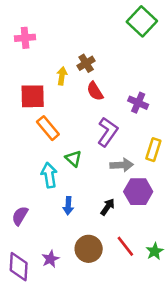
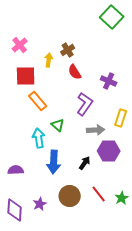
pink cross: (25, 38) -> (20, 45), moved, turned -35
blue arrow: (68, 206) -> (54, 162), size x1.6
purple semicircle: (20, 216) -> (16, 170), turned 56

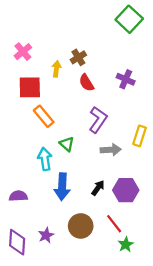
purple cross: (109, 81) -> (126, 79), moved
purple hexagon: (109, 151) -> (126, 190), moved
green star: (122, 198) -> (126, 244), moved

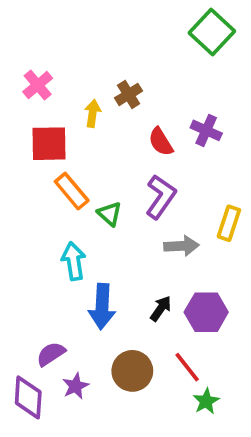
red semicircle: (86, 83) -> (161, 142), moved
green triangle: (67, 144) -> (110, 214), moved
purple semicircle: (18, 196) -> (51, 354), moved, turned -30

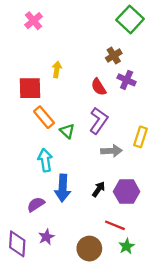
pink cross: (38, 85) -> (34, 21), moved
brown cross: (129, 94) -> (114, 56), moved
purple semicircle: (51, 354) -> (36, 204), moved
red line: (187, 367) -> (115, 225), turned -30
brown circle: (132, 371) -> (89, 249), moved

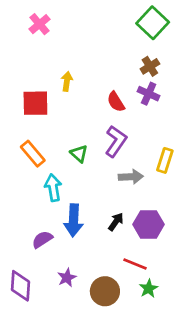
brown cross: (114, 56) -> (150, 66), moved
orange rectangle: (44, 117) -> (33, 154), moved
purple star: (46, 237) -> (67, 278), moved

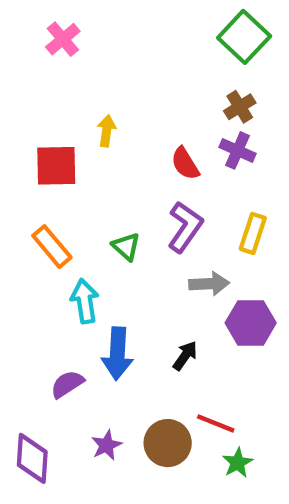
yellow rectangle: (165, 160) -> (253, 233), moved
purple hexagon: (149, 224) -> (251, 323), moved
brown circle: (105, 291) -> (168, 443), moved

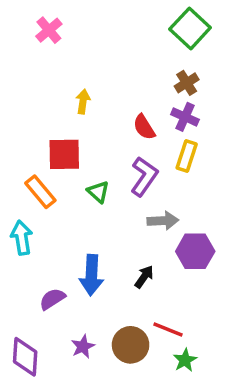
red square: (56, 166) -> (64, 154), moved
yellow rectangle: (253, 233) -> (187, 156), moved
cyan arrow: (85, 301) -> (22, 238), moved

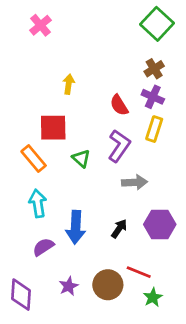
cyan arrow: (22, 238) -> (38, 203), moved
purple hexagon: (195, 251) -> (160, 224), moved

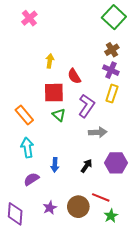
red semicircle: (119, 105) -> (74, 76), moved
red square: (53, 128) -> (54, 93), moved
blue arrow: (76, 227) -> (55, 165), size x0.6

